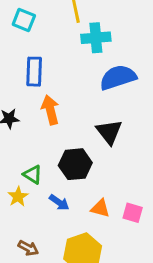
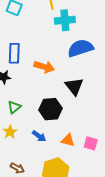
blue rectangle: (34, 72) -> (14, 53), moved
orange arrow: (50, 110) -> (44, 67), moved, turned 120
green triangle: (33, 175) -> (14, 107), moved, turned 48

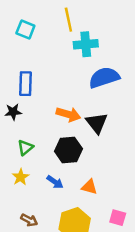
orange arrow: (44, 67) -> (68, 114), moved
pink square: (91, 143) -> (118, 218), moved

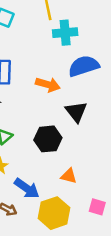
orange arrow: (68, 114) -> (48, 85), moved
blue arrow: (55, 182) -> (27, 188), moved, size x1.5

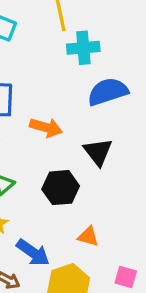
orange arrow: (48, 85) -> (46, 127), moved

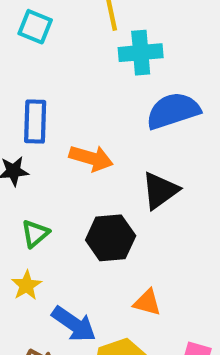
black triangle: (98, 152) -> (160, 190), turned 32

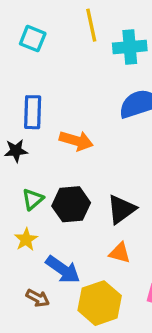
cyan cross: (141, 53) -> (130, 47), moved
black triangle: (160, 190) -> (121, 209), moved
black hexagon: (111, 238) -> (71, 204), moved

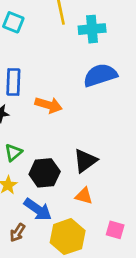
black hexagon: (71, 204) -> (45, 173), moved
brown arrow: (38, 298) -> (17, 233), turned 96

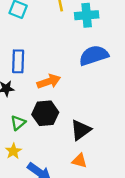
orange arrow: (49, 105) -> (49, 81), turned -35
black hexagon: (45, 173) -> (45, 113), moved

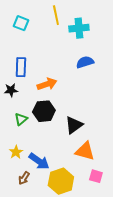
blue semicircle: (94, 55) -> (85, 62), size x0.7
yellow star: (13, 151) -> (16, 152), moved
orange triangle: (80, 161) -> (85, 151), moved, size x1.5

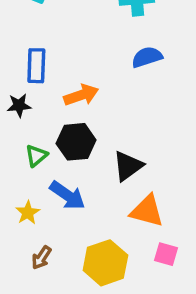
blue arrow: (39, 161) -> (67, 195), moved

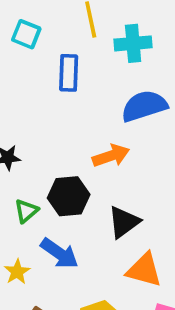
blue semicircle: (147, 57) -> (144, 106), size x1.4
blue rectangle: (36, 66) -> (69, 73), moved
orange arrow: (81, 95) -> (111, 156), moved

